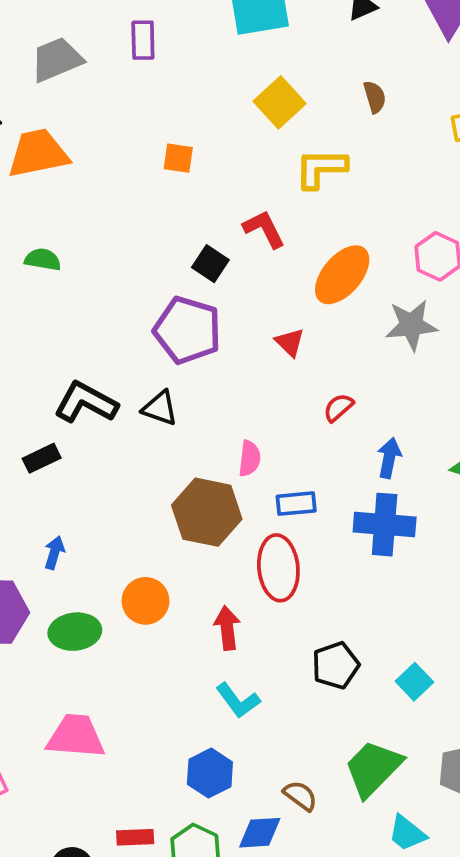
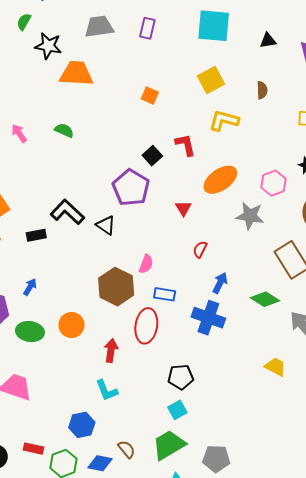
red semicircle: (338, 408) -> (200, 249), turned -36
black pentagon: (336, 665) -> (181, 377), moved
cyan square: (414, 682) -> (177, 410), moved

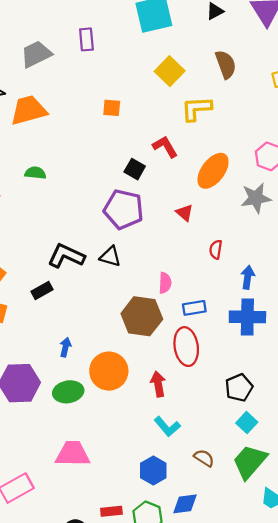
brown semicircle: (262, 90) -> (226, 64), size x1.5
blue arrow: (30, 287) -> (65, 347), moved
orange circle: (72, 325) -> (109, 371), size x1.4
brown semicircle: (127, 449) -> (204, 458), moved

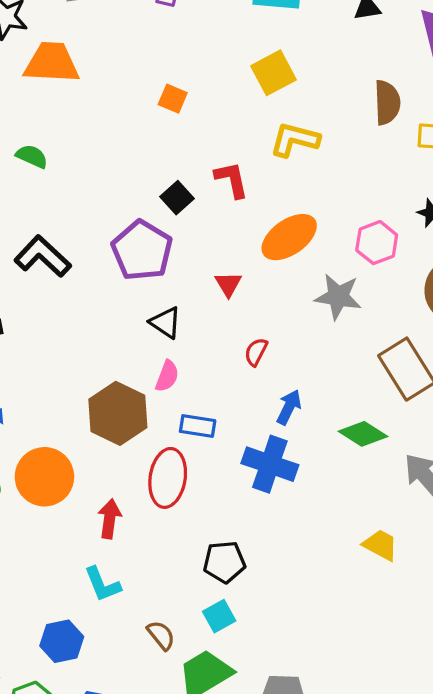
brown semicircle: (226, 64) -> (387, 103), moved
black L-shape: (66, 256) -> (43, 256), moved
black triangle: (110, 257) -> (166, 323), moved
brown semicircle: (204, 458) -> (161, 635), moved

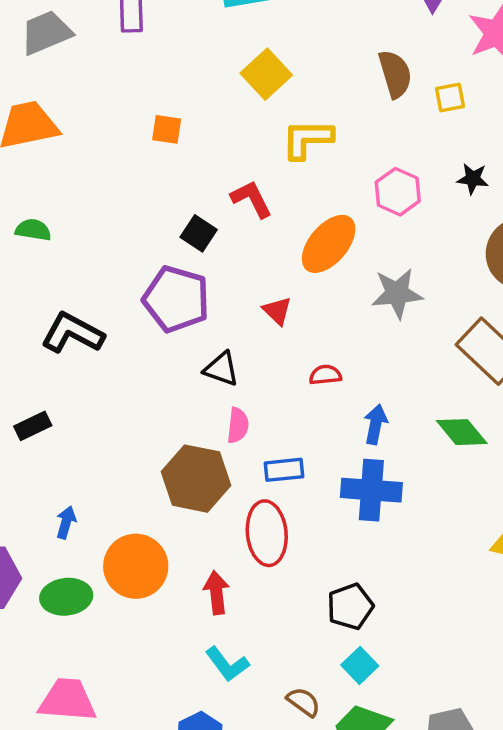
pink hexagon: (377, 243) -> (398, 192), moved
red semicircle: (256, 352) -> (325, 375), turned 72
green diamond: (363, 434) -> (462, 432), turned 33

